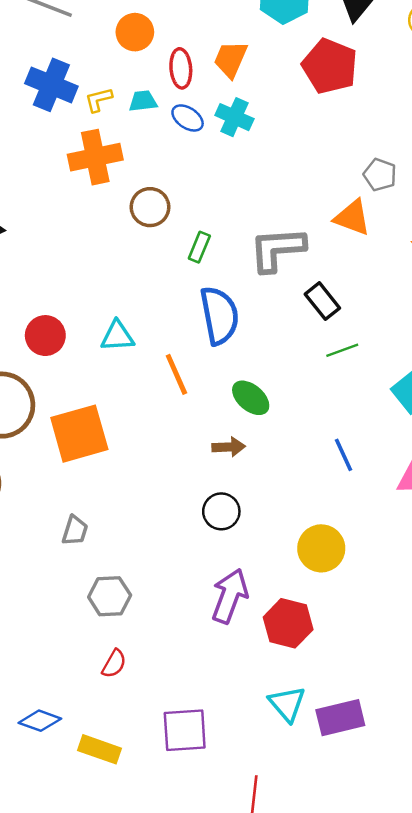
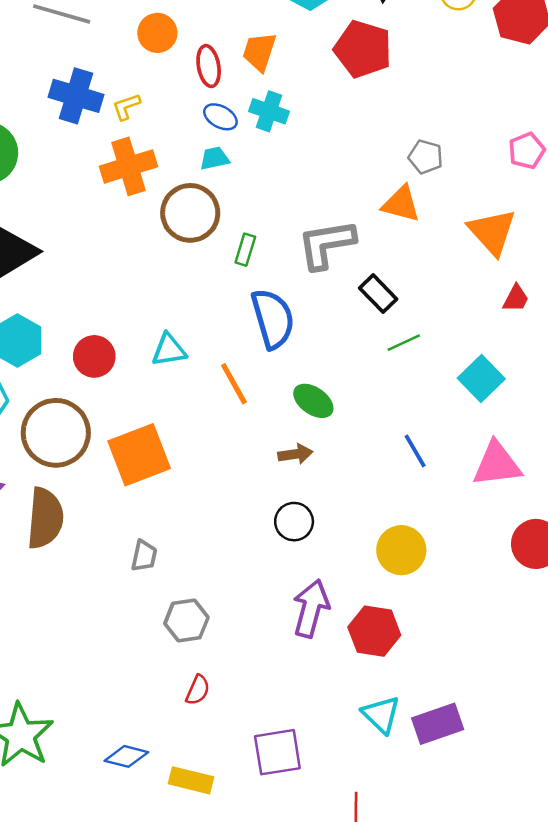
cyan trapezoid: (143, 101) -> (214, 158), moved
brown circle: (150, 207) -> (190, 213), size x1.4

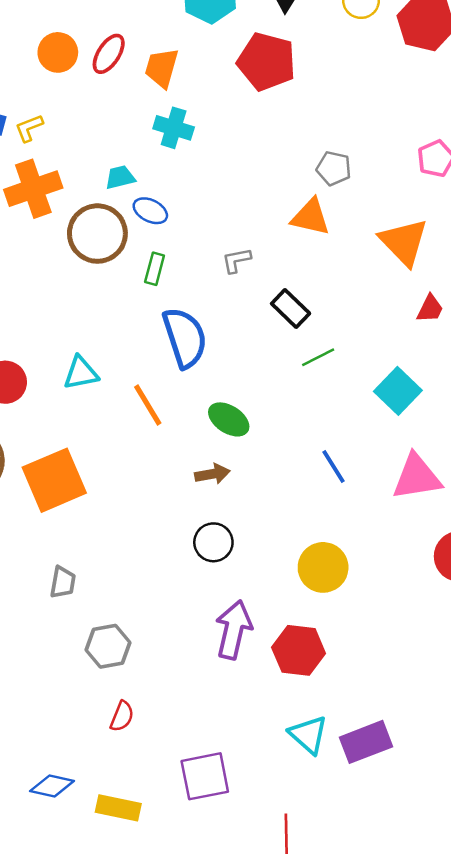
red ellipse: (209, 66) -> (109, 54), moved, turned 45
blue ellipse: (220, 117) -> (150, 211), moved
gray L-shape: (326, 244) -> (236, 260), size x0.5

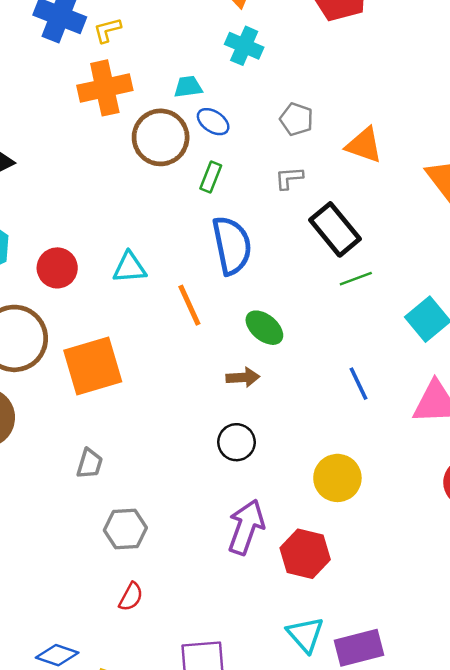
gray pentagon: (334, 168) -> (296, 119), moved
black rectangle: (291, 308) -> (335, 229), size x1.4

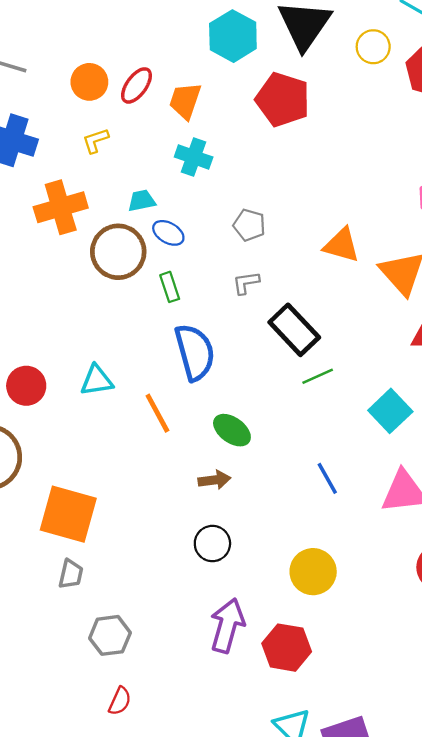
yellow L-shape: (107, 30) -> (96, 141), moved
orange triangle: (364, 145) -> (342, 245), moved
green rectangle: (211, 177) -> (170, 287), turned -36
orange square: (93, 366) -> (68, 514), moved, turned 36

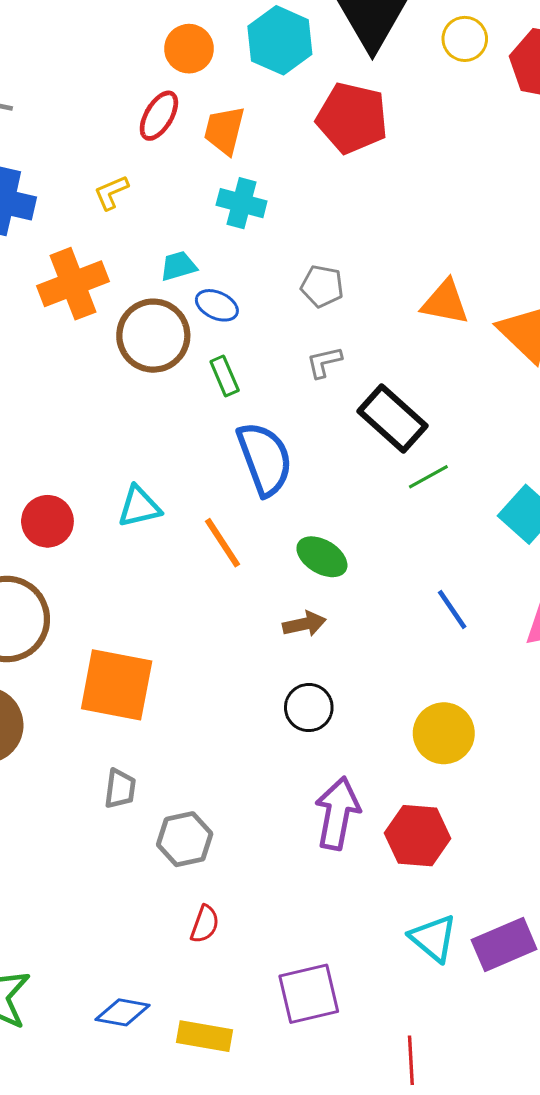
orange circle: (89, 82) -> (189, 49), moved
gray trapezoid: (71, 574) -> (120, 789), moved

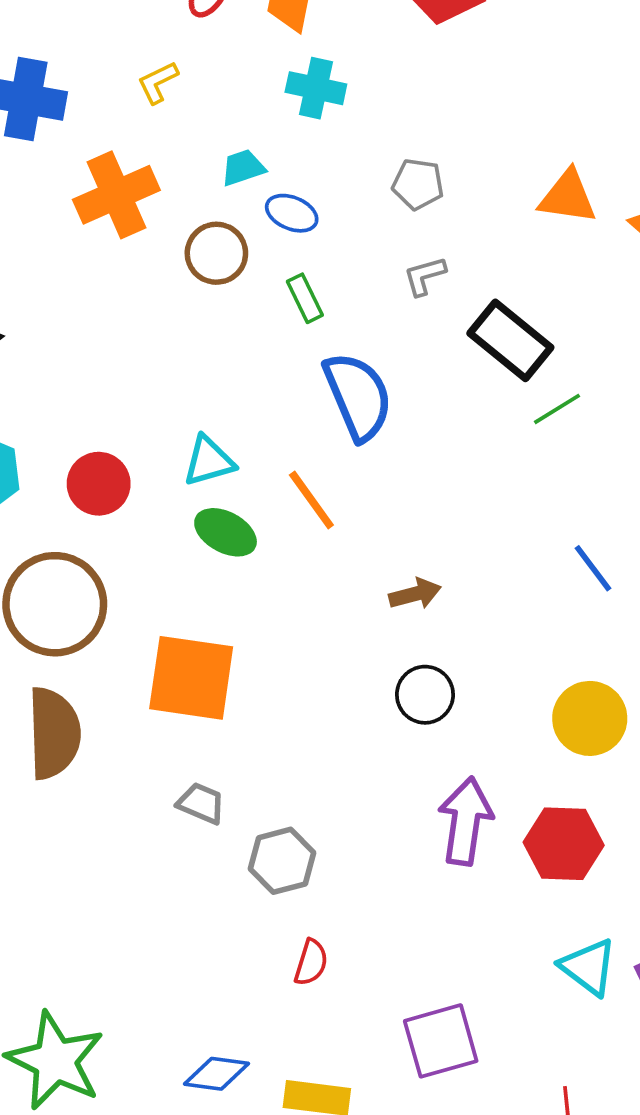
brown circle: (153, 336) -> (216, 253), size x0.7
green ellipse: (322, 557) -> (226, 532), moved
gray trapezoid: (120, 789) -> (201, 803), turned -72

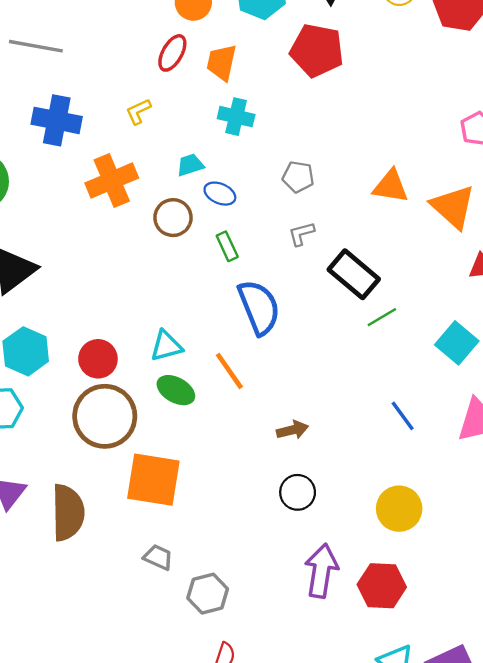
brown circle: (55, 604) -> (105, 416), moved

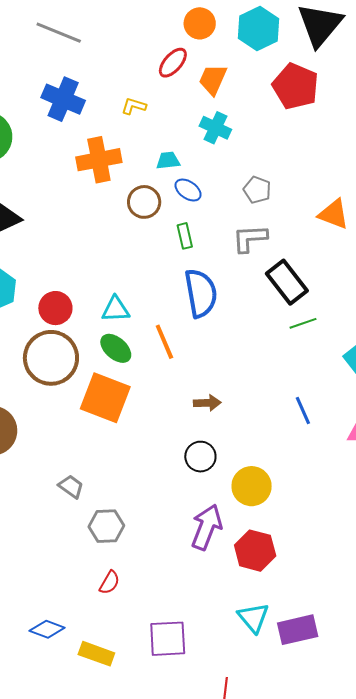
yellow L-shape: (138, 111) -> (134, 106), turned 30
gray L-shape: (301, 234) -> (250, 238), size x1.5
orange square: (153, 480) -> (105, 398), moved
yellow circle: (399, 509) -> (252, 486), moved

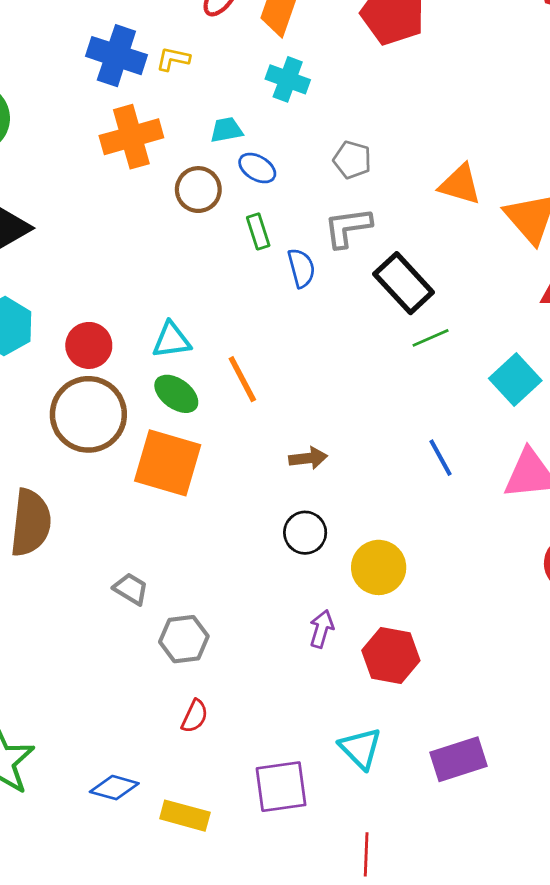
blue cross: (63, 99) -> (116, 56), moved
blue semicircle: (201, 293) -> (301, 268), moved, size x0.6
purple arrow: (207, 527) -> (322, 629), size x0.6
cyan triangle: (253, 618) -> (360, 748), moved

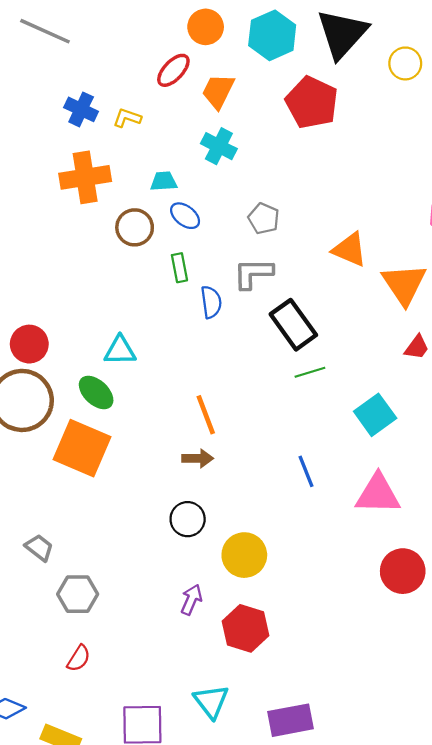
blue cross: (116, 56) -> (81, 109), size x0.7
cyan triangle: (171, 340) -> (120, 350), moved
orange line: (242, 379) -> (206, 415), moved

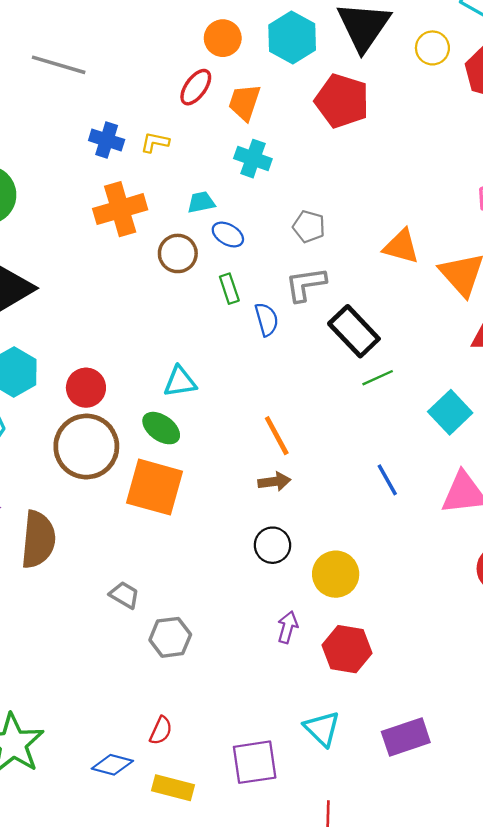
red semicircle: (79, 658) -> (161, 730), moved

